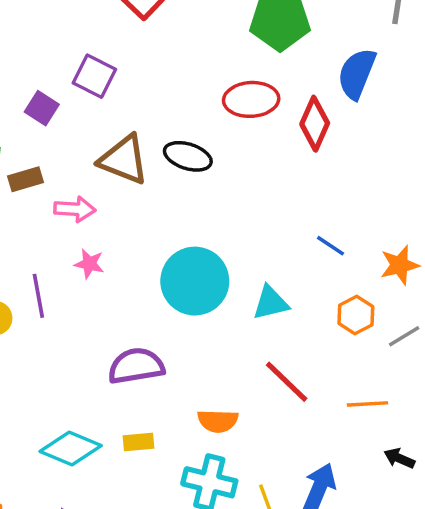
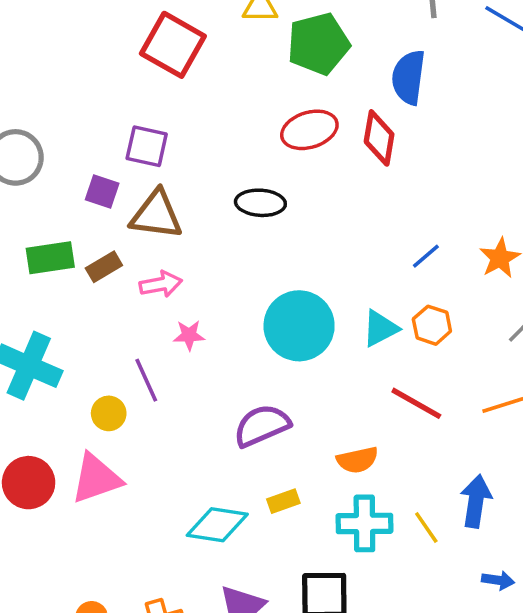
brown triangle: (124, 160) -> (156, 215), moved
blue line: (330, 246) -> (426, 256), turned -60
orange hexagon: (356, 315) -> (432, 325), moved

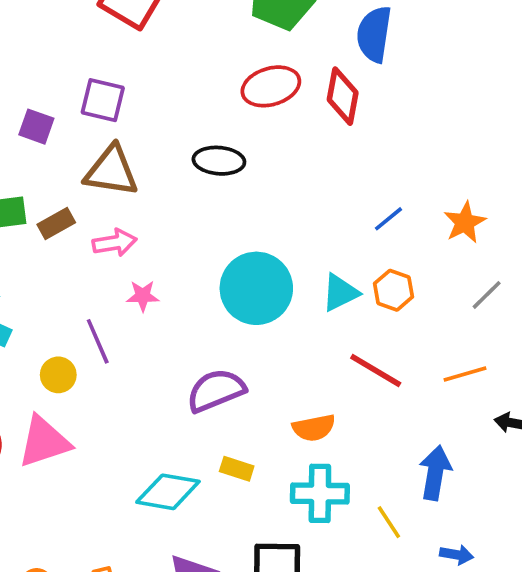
purple square: (102, 192) -> (36, 127), moved
yellow rectangle: (283, 501) -> (237, 469), turned 36
yellow line: (426, 528) -> (389, 522), moved

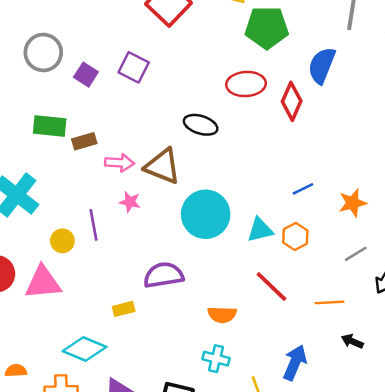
brown triangle: (111, 171) -> (163, 166), moved
yellow rectangle: (237, 469) -> (124, 309), moved, turned -45
cyan diamond: (168, 492) -> (84, 349), moved
cyan cross: (320, 493) -> (216, 359), size x0.7

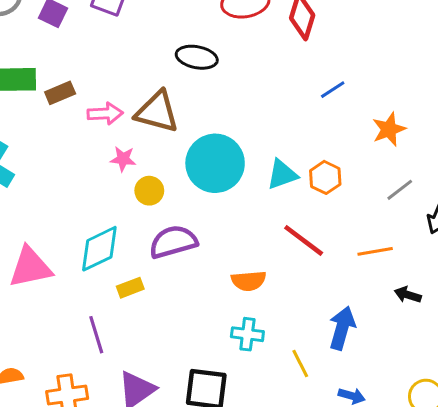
blue line: (303, 189) -> (333, 90), moved
purple line: (93, 225) -> (96, 335), moved
yellow circle: (62, 241) -> (149, 191), moved
cyan diamond: (84, 349) -> (99, 249), moved, turned -42

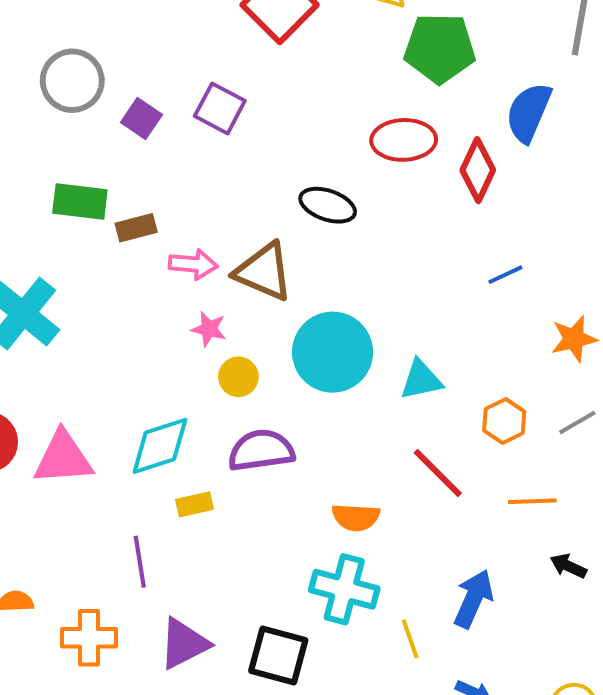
orange hexagon: (325, 177) -> (504, 421), moved
cyan cross: (247, 334) -> (344, 589), size x1.5

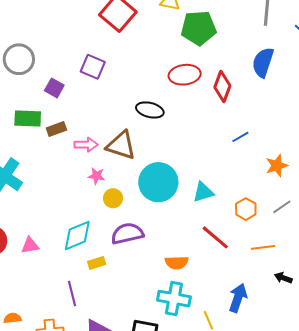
blue semicircle: (529, 112) -> (263, 62), moved
purple square: (141, 119) -> (54, 88), moved
pink triangle: (63, 458) -> (30, 246), size x0.6

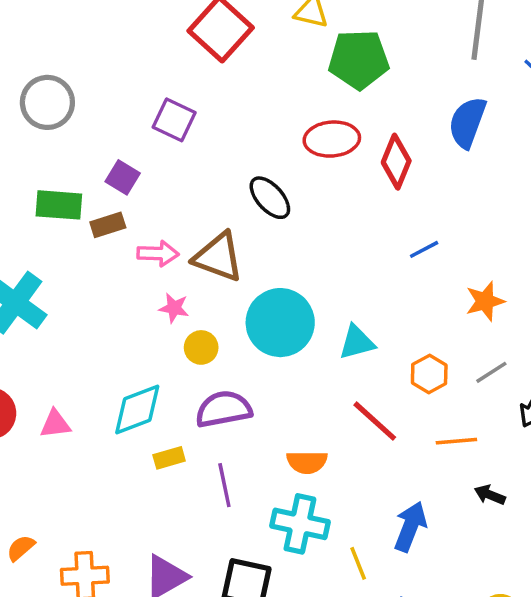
purple square: (54, 88) -> (123, 177), moved
black ellipse: (150, 110) -> (270, 198), turned 32
purple line: (72, 293) -> (224, 485), moved
orange semicircle: (12, 318) -> (21, 548), turned -36

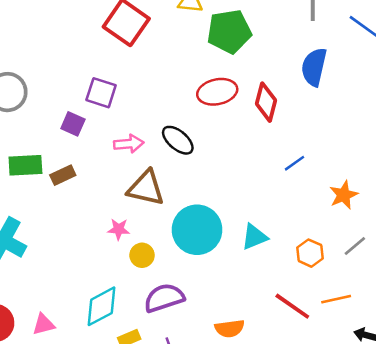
purple square: (123, 177) -> (73, 124), moved
pink arrow: (158, 254) -> (129, 144), moved
red line: (375, 421) -> (292, 306), moved

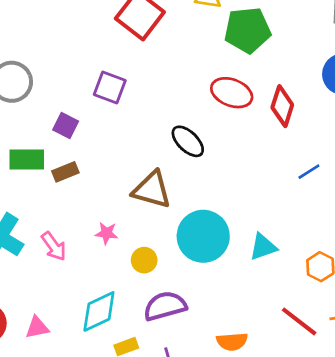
red ellipse: (217, 92) -> (232, 93), turned 30
purple square: (73, 124) -> (66, 126), moved
pink arrow: (129, 144) -> (54, 246), moved, turned 56
pink star: (119, 229) -> (106, 233), moved

